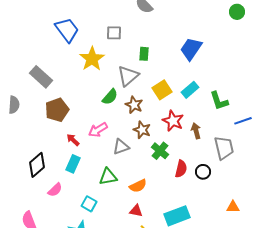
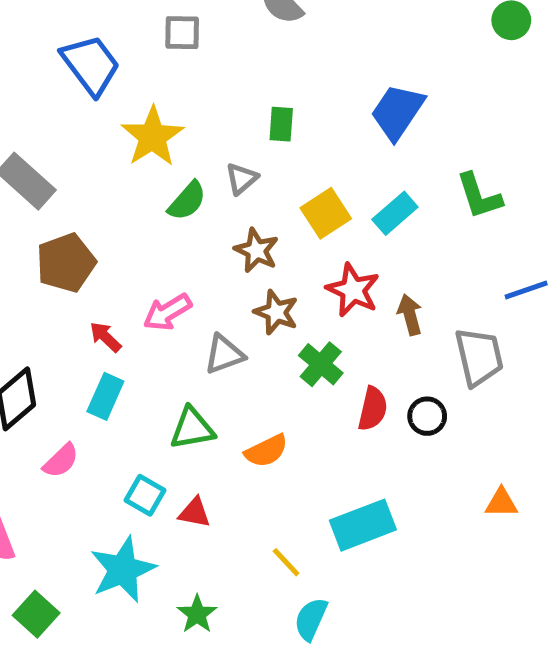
gray square: (114, 33) -> (182, 33), moved
gray triangle: (128, 76) -> (242, 179), size x0.6
green semicircle: (110, 97) -> (187, 201), moved
green L-shape: (219, 101) -> (479, 196), moved
red triangle: (136, 211) -> (195, 513), moved

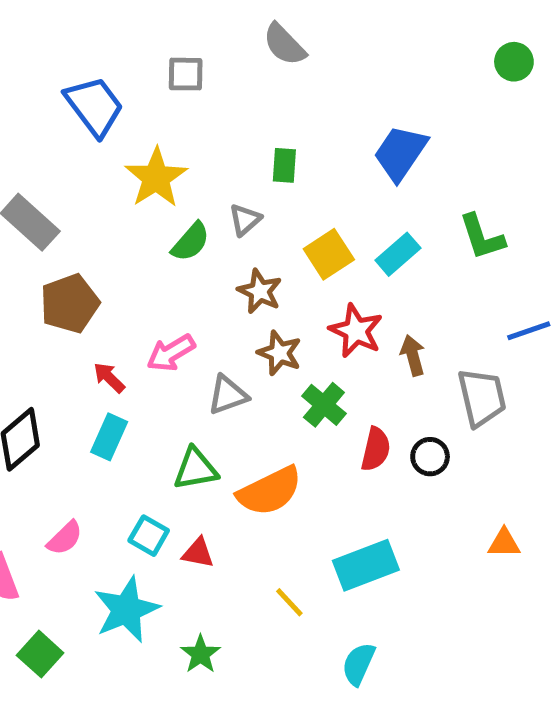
orange semicircle: (266, 451) -> (270, 491), size x1.5
pink semicircle: (61, 461) -> (65, 538), moved
cyan semicircle: (311, 619) -> (358, 664), moved

